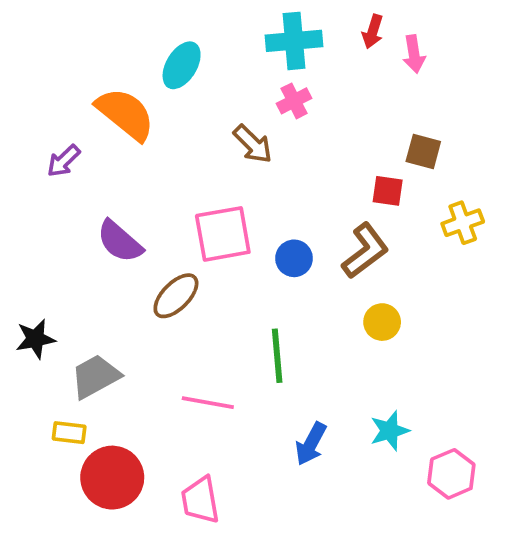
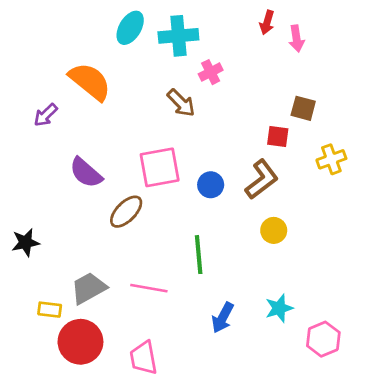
cyan cross: (294, 41) -> (178, 36), moved
cyan ellipse: (182, 65) -> (130, 28), moved
gray trapezoid: (95, 376) -> (89, 288), moved

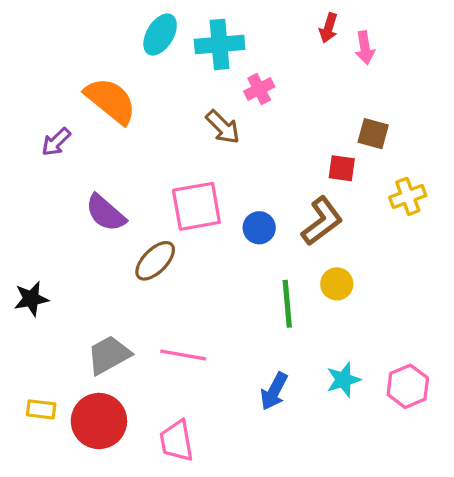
green line: (199, 255) -> (287, 304), moved
yellow rectangle: (50, 310) -> (41, 409), moved
pink hexagon: (323, 339) -> (408, 386), moved

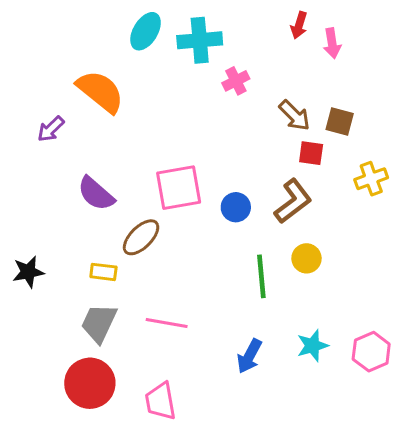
brown arrow: (223, 127) -> (294, 115), moved
gray trapezoid: (109, 355) -> (99, 323), turned -36
yellow rectangle: (41, 409) -> (103, 272), moved

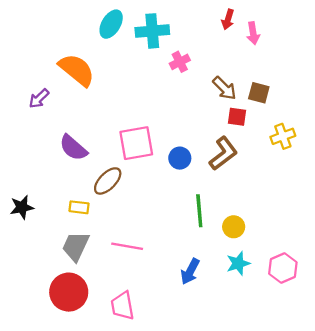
yellow circle: (307, 258) -> (234, 227), moved

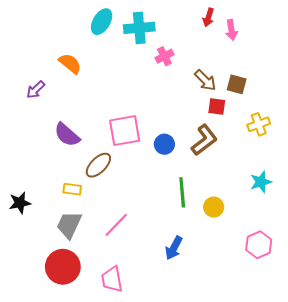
orange semicircle: (77, 70) -> (70, 64), size x0.7
black star: (22, 207) -> (20, 203), moved
pink line: (127, 246) -> (116, 225), turned -56
cyan star: (238, 263) -> (261, 182), moved

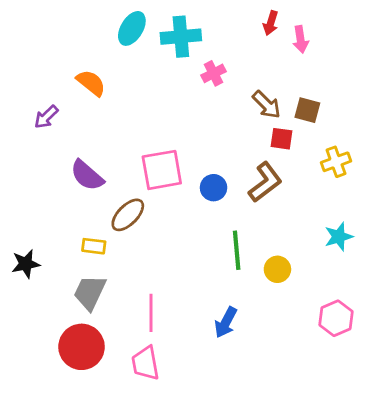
pink line: (116, 225) -> (151, 313), moved, turned -44

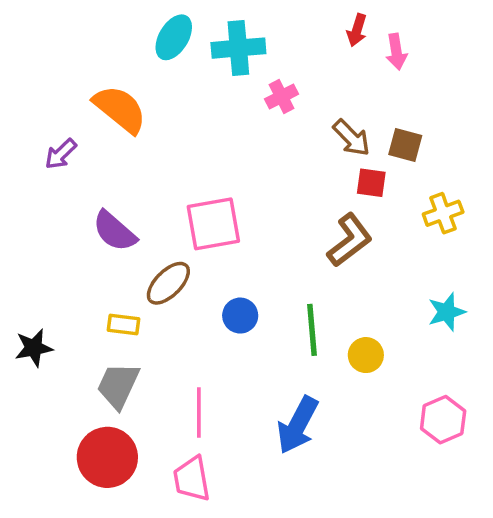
orange semicircle: (91, 83) -> (120, 109), size x1.4
blue circle: (214, 188) -> (240, 316), moved
blue arrow: (226, 322) -> (298, 425), size x1.4

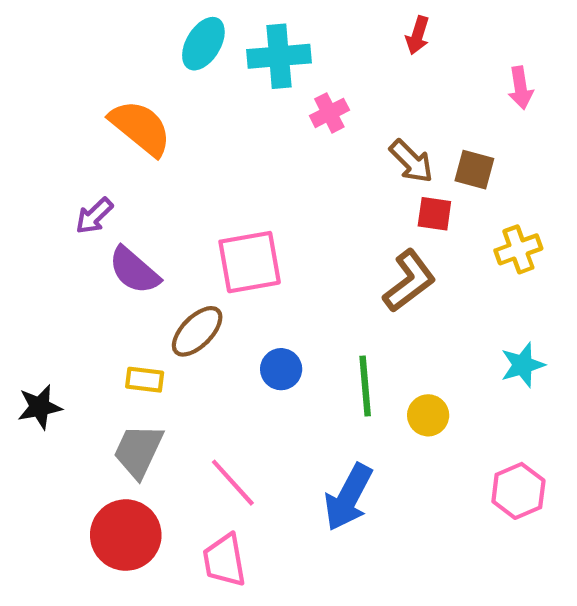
pink arrow: (396, 52) -> (521, 88), moved
purple arrow: (61, 154) -> (94, 216), moved
pink line: (199, 412) -> (233, 483), turned -42

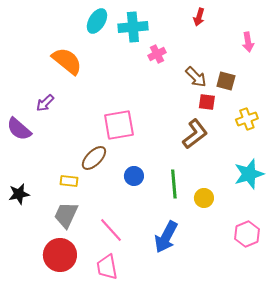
purple semicircle: (134, 270) -> (19, 129), moved
cyan star: (523, 365) -> (249, 174), size x1.4

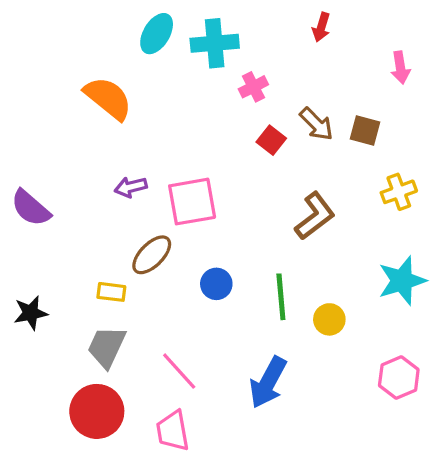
red square: (207, 102) -> (271, 140), moved, turned 30
purple arrow: (45, 103) -> (131, 187), moved, turned 30

